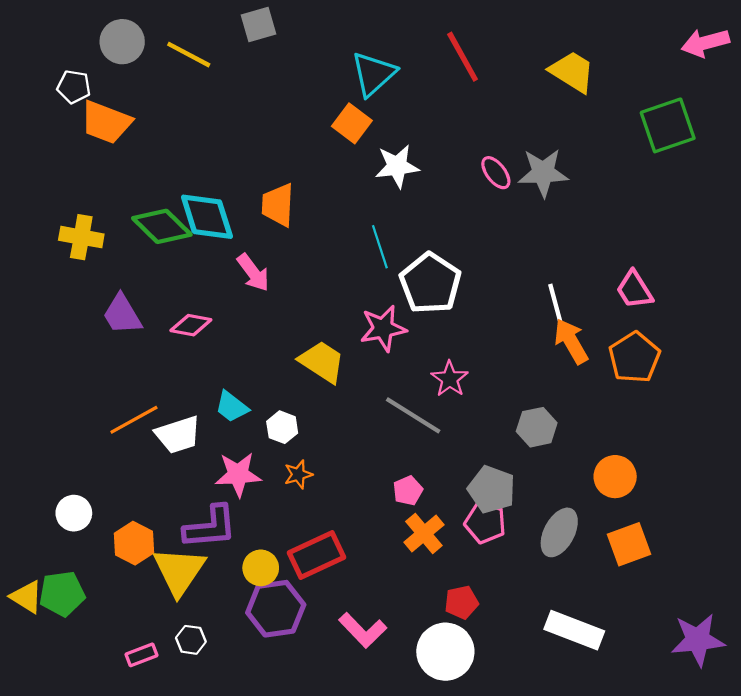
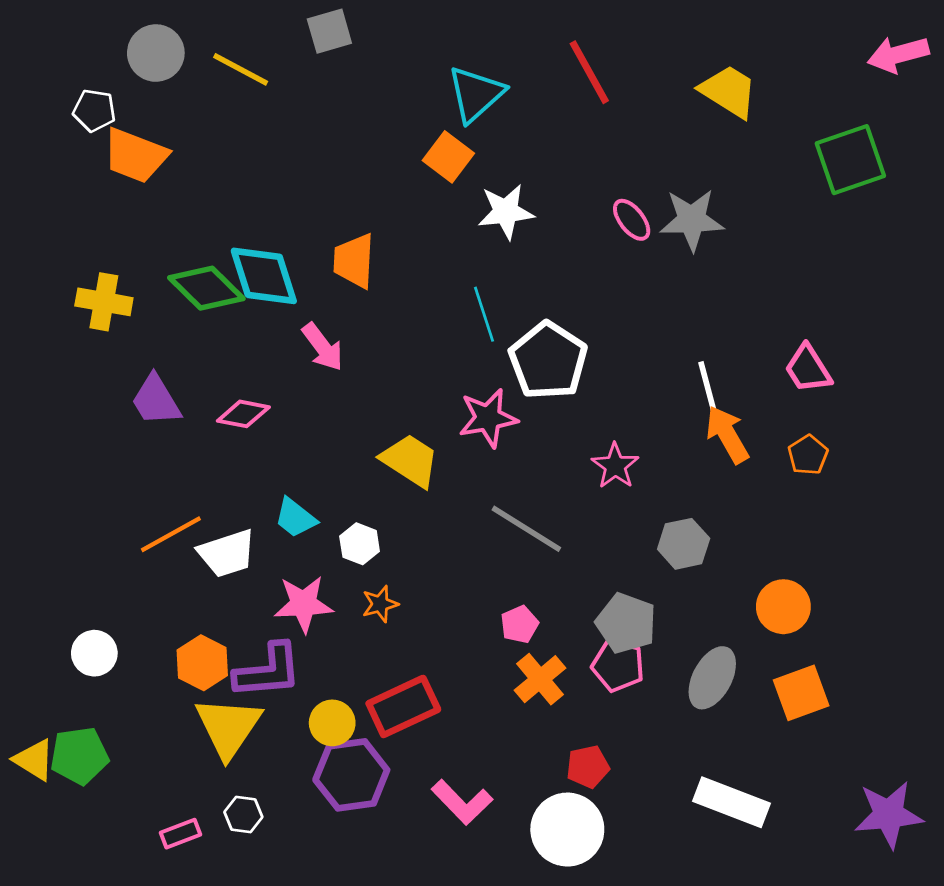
orange pentagon: (634, 357) -> (808, 455), size x0.6
pink star: (450, 379) -> (615, 466), moved
orange hexagon: (134, 543) -> (202, 663), moved

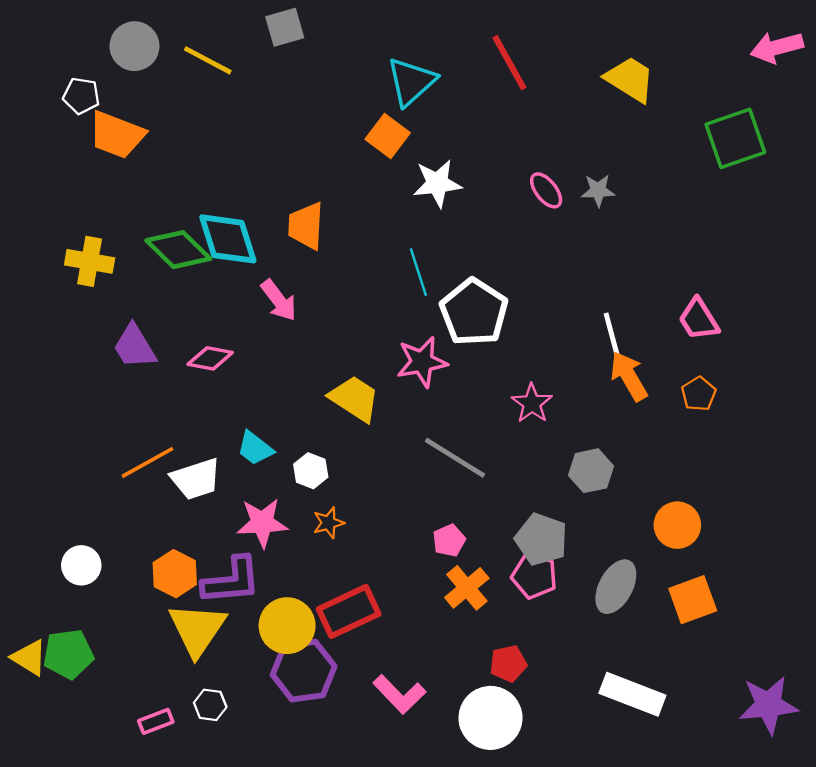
gray star: (692, 220) -> (598, 190), size x0.6
yellow circle: (332, 723) -> (287, 626), size x1.4

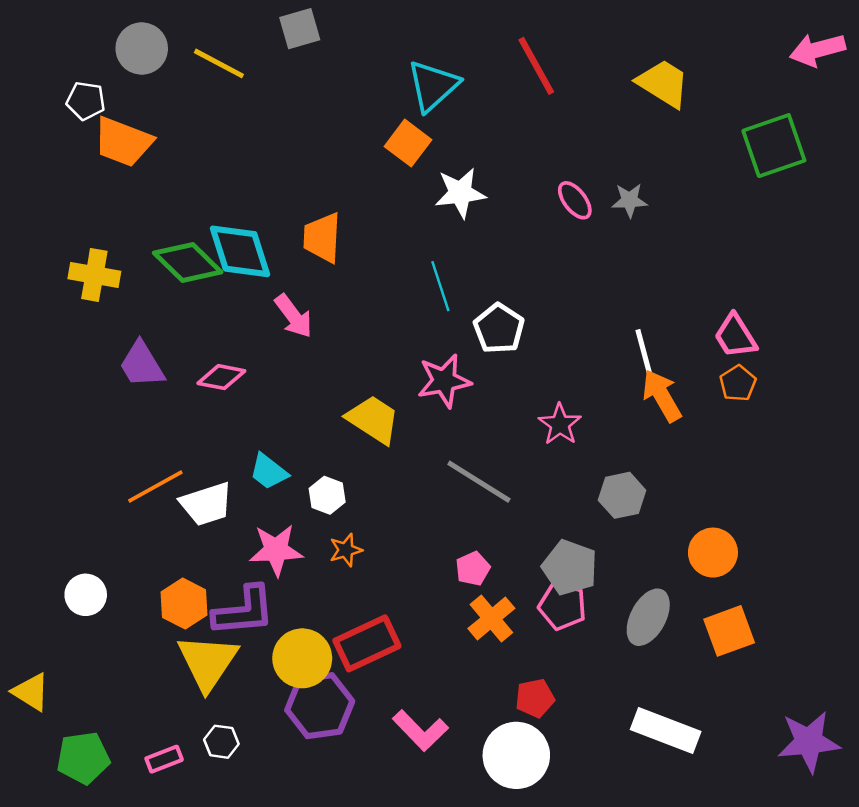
white pentagon: (474, 312) -> (499, 329), size x0.7
orange pentagon: (699, 394) -> (738, 383), moved
green pentagon: (68, 654) -> (83, 758), moved

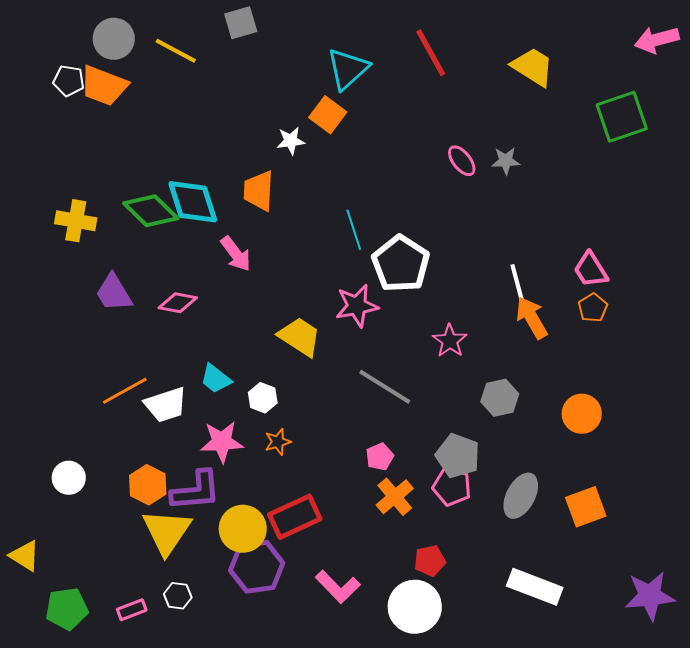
orange trapezoid: (123, 142) -> (104, 86), moved
white star: (460, 193) -> (291, 141), moved, size x0.7
white pentagon: (499, 329) -> (401, 264), size x1.4
orange circle: (713, 553) -> (582, 414), moved

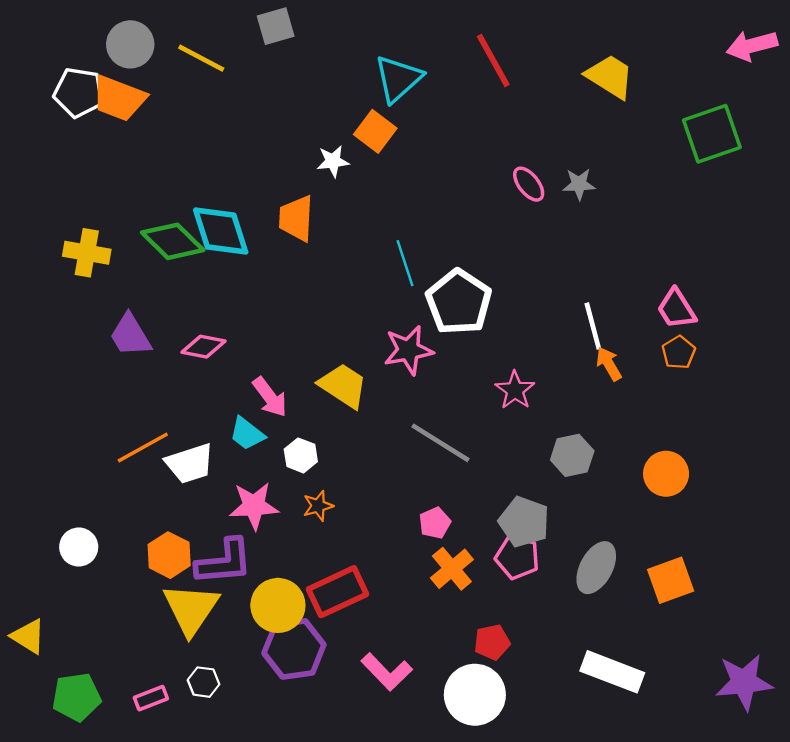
white pentagon: (69, 81) -> (79, 92), size x1.4
pink arrow: (236, 254) -> (270, 397), moved
orange arrow: (532, 318) -> (609, 364), size x0.7

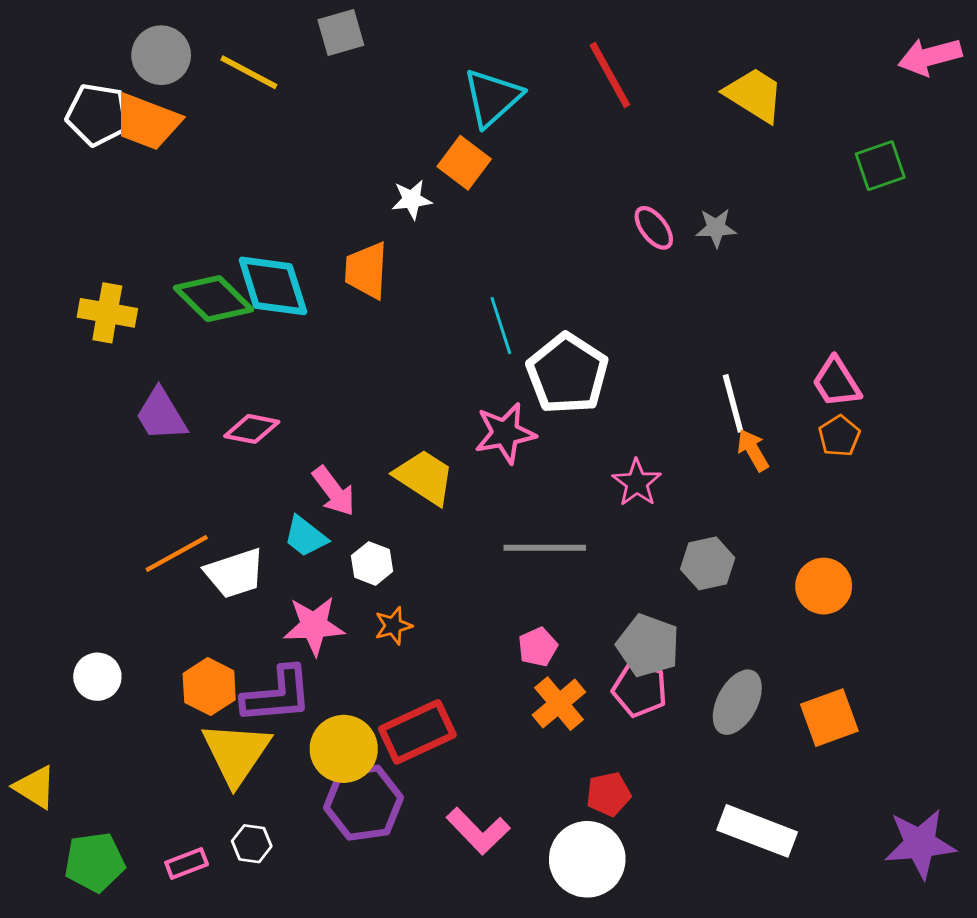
green square: (712, 134) -> (880, 166), size x0.7
gray line: (440, 443) -> (545, 548), turned -32

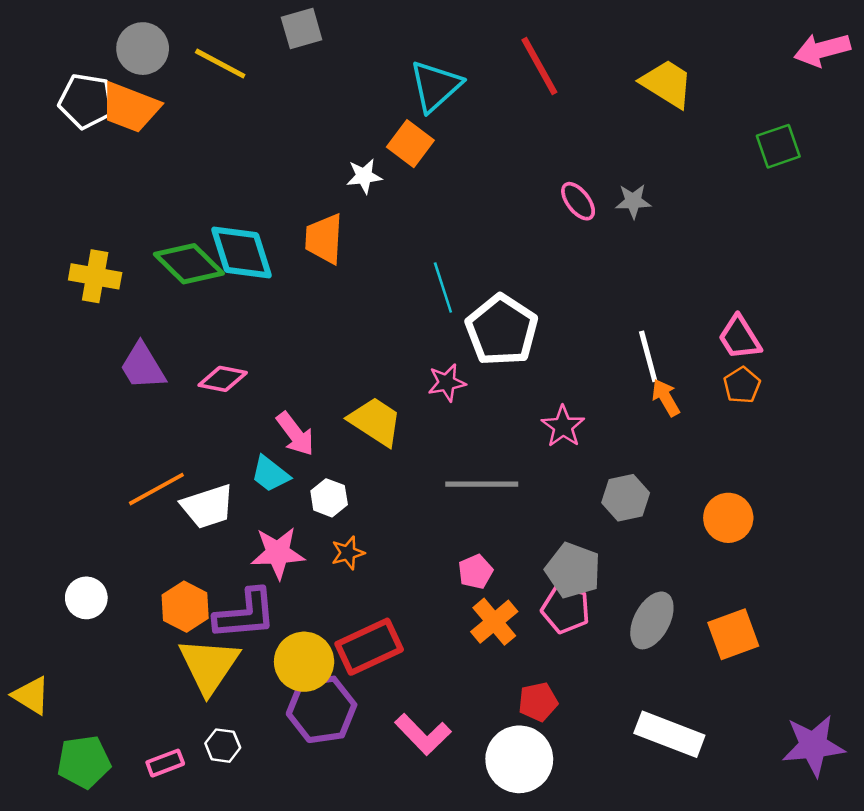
pink star: (505, 433) -> (447, 383), size x0.7

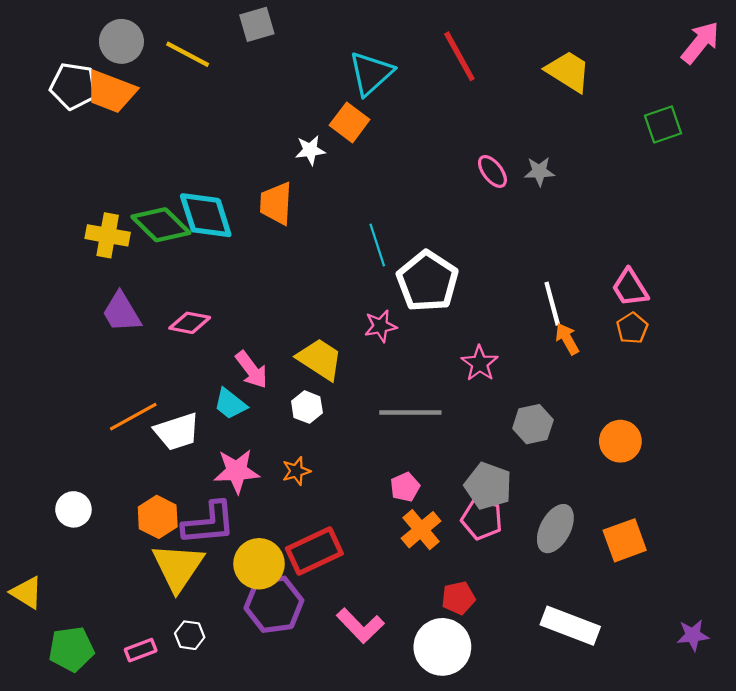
pink arrow: (822, 50) -> (700, 42), turned 144
yellow cross: (95, 276) -> (108, 235), moved
white hexagon: (329, 498) -> (307, 407), moved
purple star: (813, 746) -> (693, 635), size x0.6

